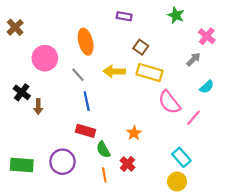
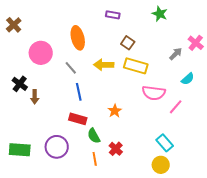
pink cross: (207, 36) -> (196, 43), moved
pink semicircle: (169, 102) -> (154, 93), turned -45
orange star: (134, 133) -> (115, 111), moved

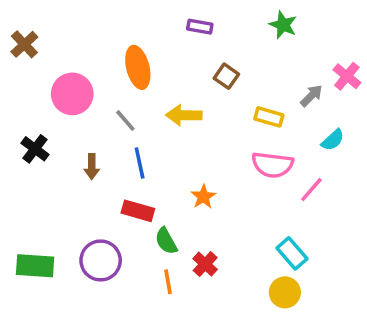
yellow rectangle: (136, 66) -> (269, 117), moved, size x0.7
brown arrow: (35, 97) -> (92, 167), moved

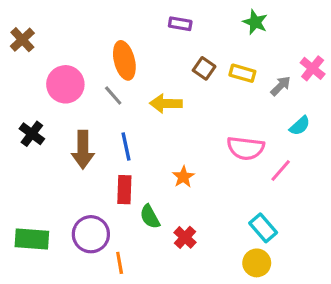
yellow rectangle: (269, 117) -> (242, 73), moved
gray line: (125, 120) -> (113, 95), moved
brown arrow: (92, 167) -> (83, 150), size x1.6
red rectangle: (138, 211) -> (124, 190), turned 76
orange line: (168, 282) -> (120, 263), moved

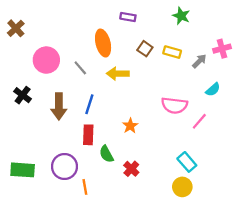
orange ellipse: (124, 60) -> (103, 43), moved
pink cross: (313, 68) -> (222, 49), turned 36
blue line: (126, 147) -> (89, 104), turned 30

